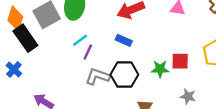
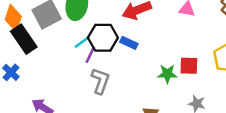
black hexagon: (124, 75) -> (103, 38), moved
gray L-shape: (98, 76) -> (100, 81), turned 90

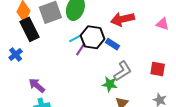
green star: (167, 74) -> (110, 84), moved
gray L-shape: (100, 81) -> (123, 71), moved, turned 30

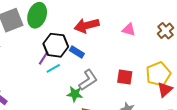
cyan line: (76, 38) -> (53, 68), moved

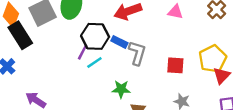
gray L-shape: (88, 80) -> (137, 53), moved, turned -35

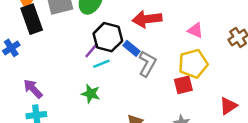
yellow pentagon: (213, 59) -> (193, 64), moved
red square: (175, 65) -> (183, 85), turned -30
green star: (121, 89) -> (91, 94), moved

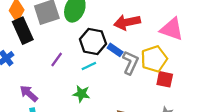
pink triangle: (195, 30) -> (172, 29), size x1.6
purple line: (92, 50) -> (57, 60), moved
yellow pentagon: (193, 64) -> (154, 59), moved
red square: (183, 85) -> (165, 79), turned 30

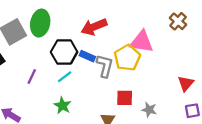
pink triangle: (172, 29) -> (142, 42), moved
red square: (165, 79) -> (125, 98), moved
green star: (81, 94) -> (62, 105), turned 30

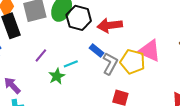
black hexagon: (64, 52) -> (79, 18), moved
yellow pentagon: (127, 58) -> (133, 62), turned 30
green star: (62, 105) -> (57, 76), moved

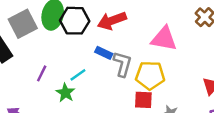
yellow pentagon: (133, 62) -> (150, 75), moved

